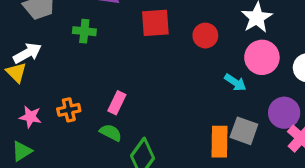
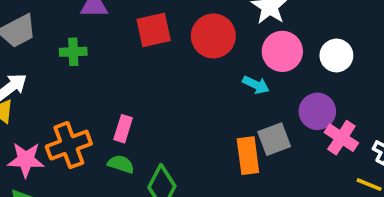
red circle: (205, 36) -> (213, 36), size x1.5
orange cross: (69, 110) -> (69, 145), size x1.6
pink star: (30, 117) -> (26, 160), size x1.4
gray square: (244, 131) -> (274, 139), turned -32

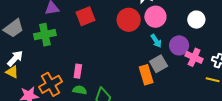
red circle: (213, 36) -> (129, 20), moved
green cross: (73, 52) -> (45, 35), size x1.5
white circle: (336, 55) -> (196, 20), moved
cyan arrow: (256, 85) -> (156, 41), moved, turned 40

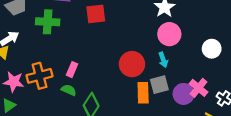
red circle: (129, 20) -> (132, 64), moved
purple circle: (179, 45) -> (184, 94), moved

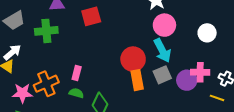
cyan arrow: (163, 60) -> (162, 51), size x1.6
pink cross: (199, 88) -> (200, 72), turned -30
orange rectangle: (143, 93) -> (137, 80), moved

